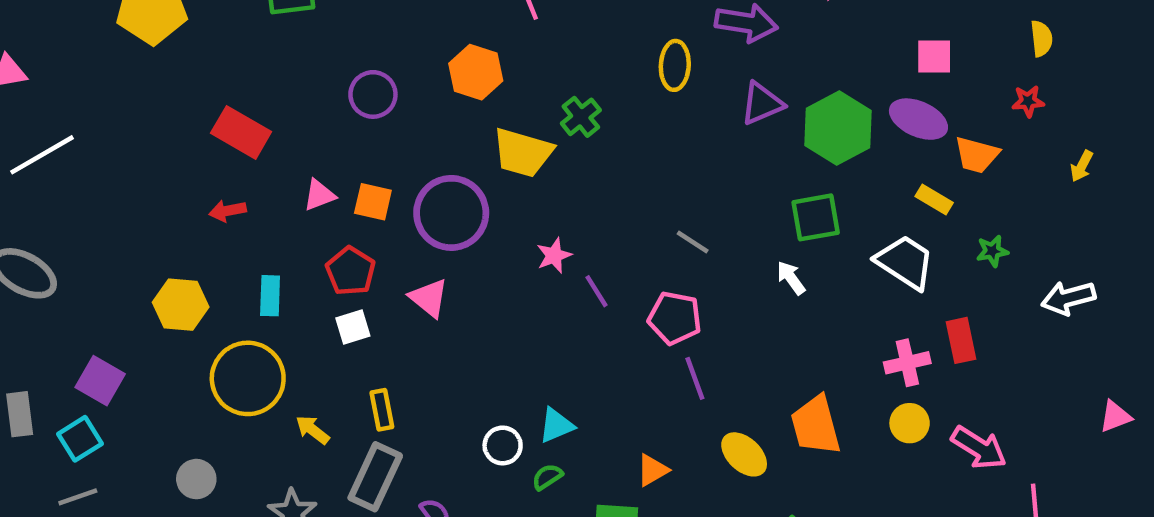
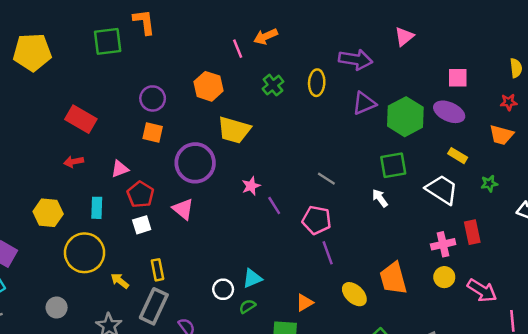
green cross: (581, 117) -> (273, 85), moved
orange trapezoid: (977, 155) -> (501, 135), moved
pink triangle: (319, 195) -> (120, 169), moved
orange square: (373, 202) -> (153, 132), moved

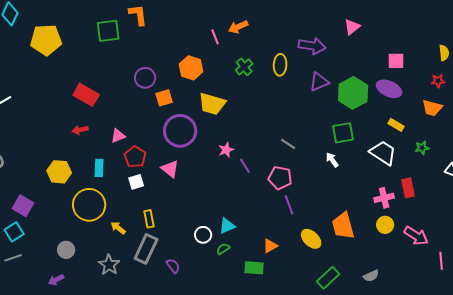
orange square: (153, 132) -> (164, 98), moved, turned -30

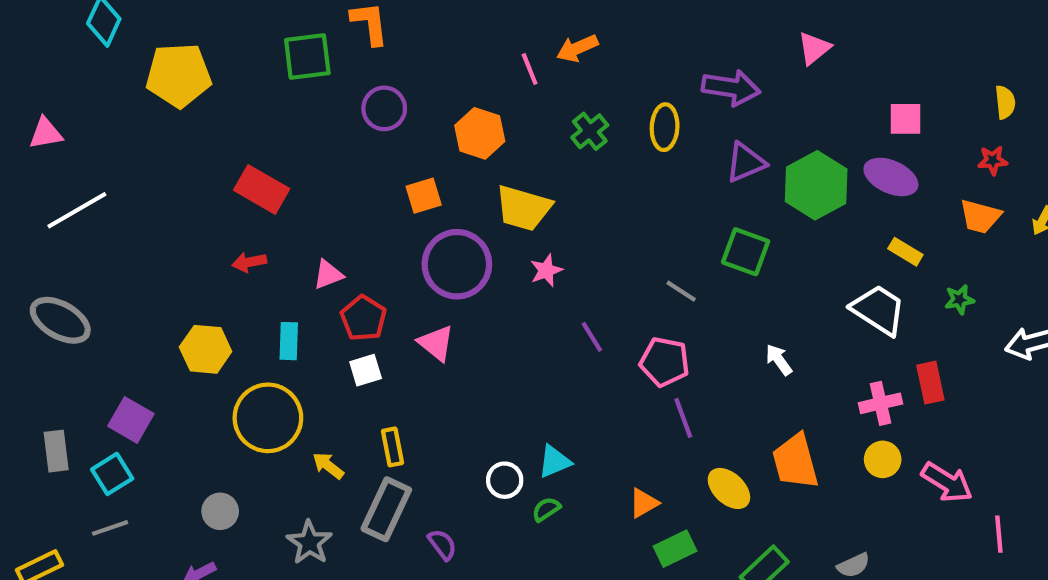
purple circle: (145, 78) -> (384, 108), moved
green square: (343, 133) -> (746, 252), moved, turned 30
pink star: (226, 150) -> (546, 270), moved
white arrow: (332, 160) -> (779, 360), moved
green rectangle: (254, 268) -> (675, 549), moved, turned -30

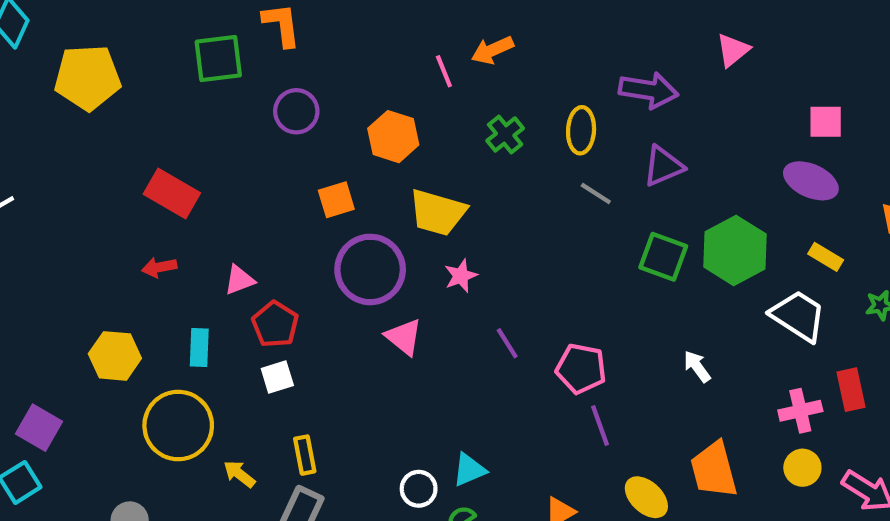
green hexagon: (816, 185) -> (735, 250), moved
gray line: (681, 291) -> (596, 194), moved
pink triangle: (436, 343) -> (404, 337), moved

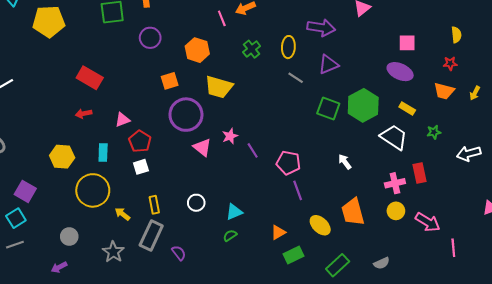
pink star: (461, 276) -> (230, 136), moved
white circle: (419, 489) -> (196, 203), moved

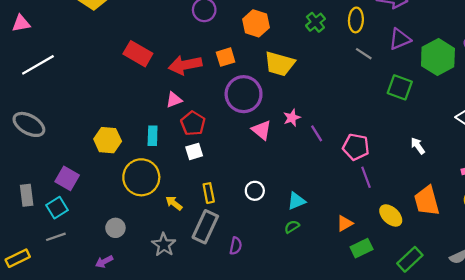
green hexagon: (363, 105) -> (438, 57), moved
red arrow: (84, 114) -> (185, 65), moved, size x1.8
purple semicircle: (179, 253) -> (236, 246), turned 49

